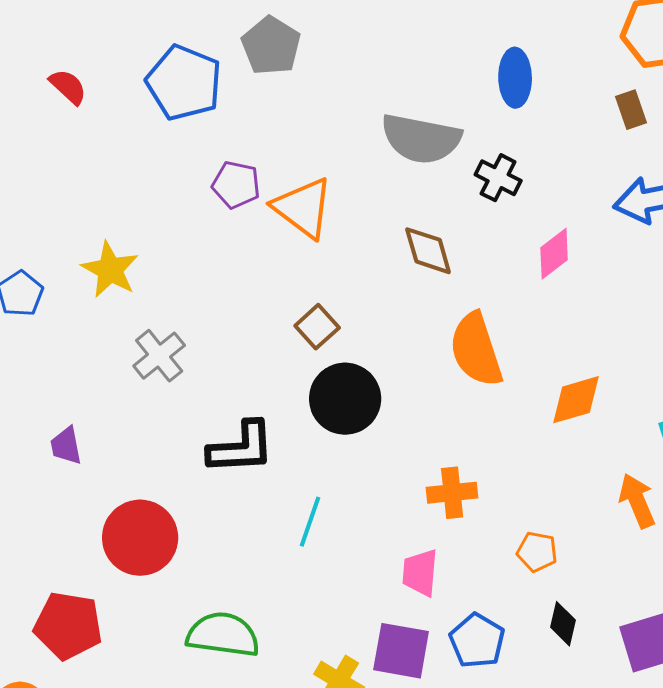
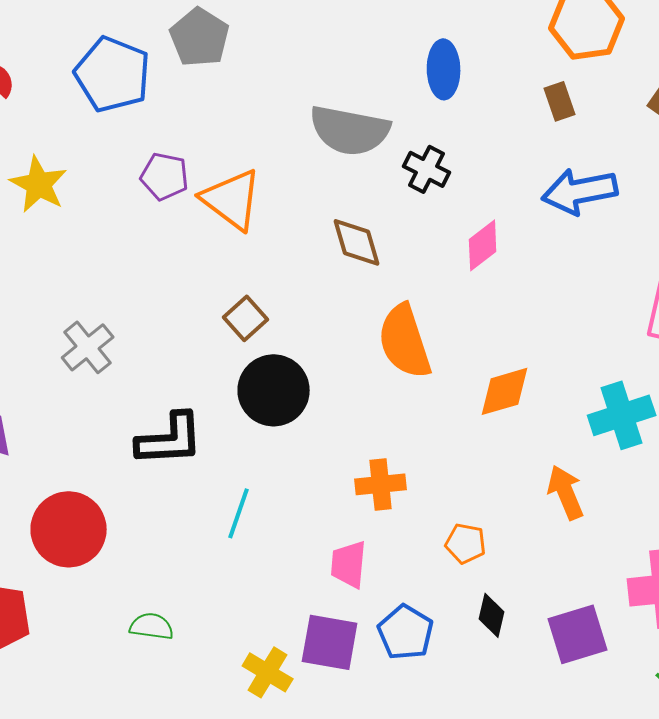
yellow star: (110, 270) -> (39, 184), moved
green semicircle: (223, 635) -> (152, 626), size x0.6

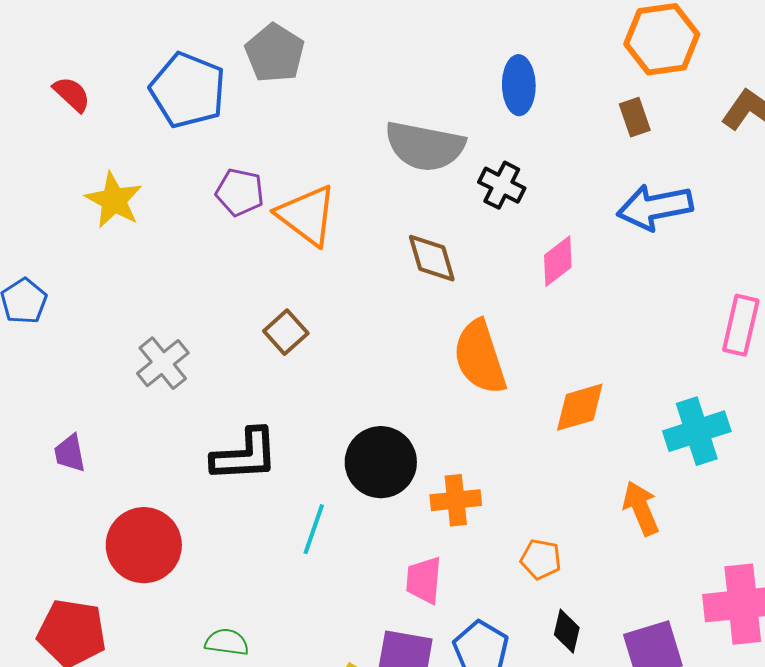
brown square: (246, 318) -> (286, 332), moved
black circle: (274, 390) -> (381, 462), moved

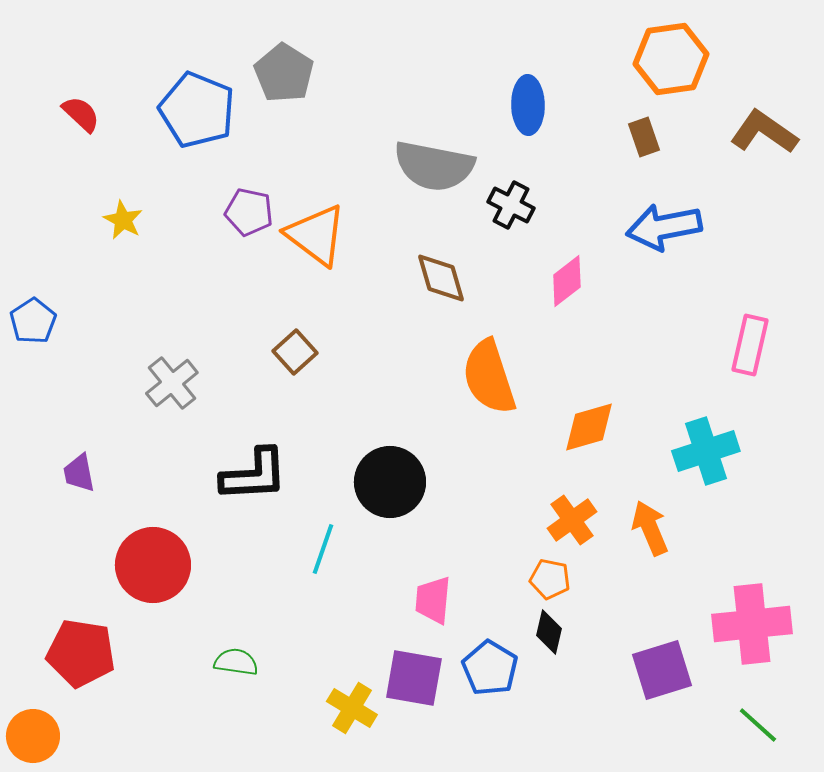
yellow star: (114, 200) -> (123, 220), size x0.7
orange cross: (456, 500) -> (572, 520), moved, turned -30
black diamond: (567, 631) -> (549, 632), moved

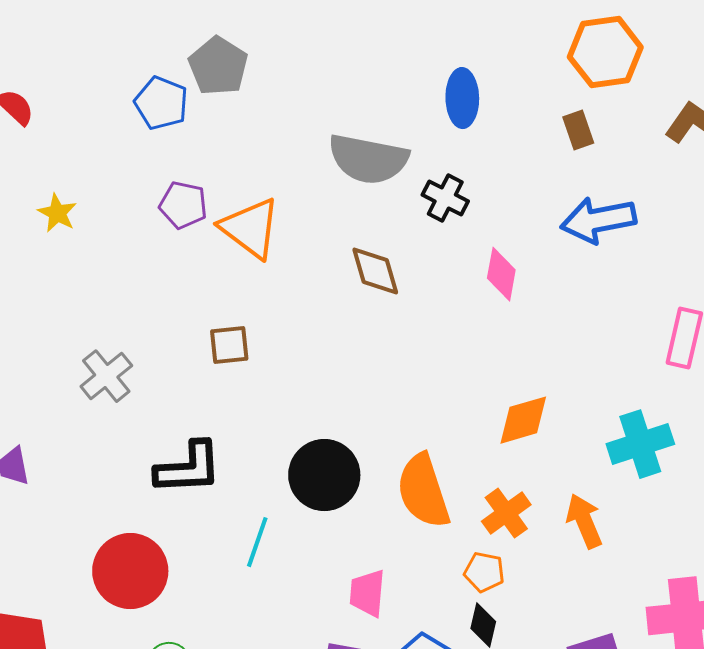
blue pentagon: (197, 110) -> (161, 103), moved, size x0.7
pink diamond: (567, 281) -> (501, 274), turned -42
brown square: (295, 352) -> (229, 345), turned 36
orange semicircle: (489, 377) -> (423, 491), moved
red circle: (153, 565) -> (130, 571), moved

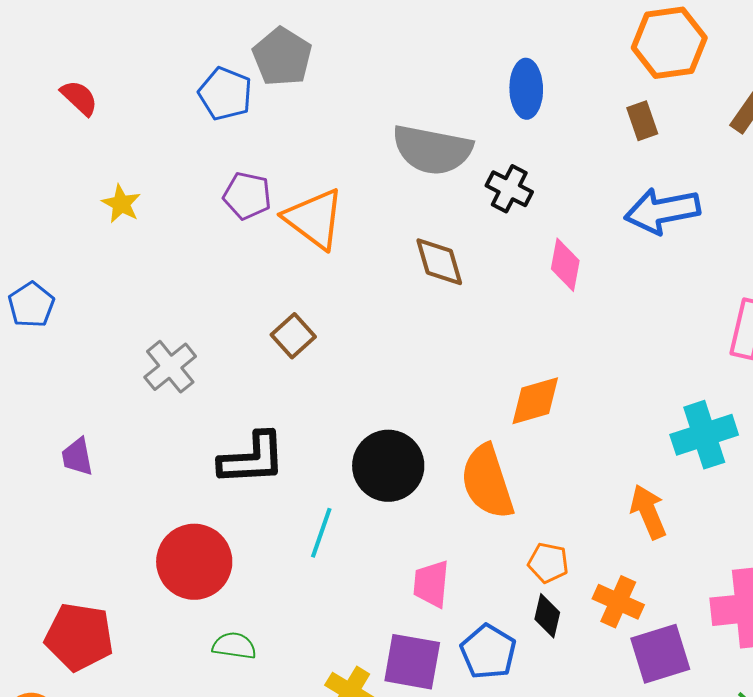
brown square: (229, 345) -> (293, 336), turned -36
orange diamond: (523, 420) -> (535, 401), moved
orange cross: (506, 513) -> (618, 602), moved, turned -30

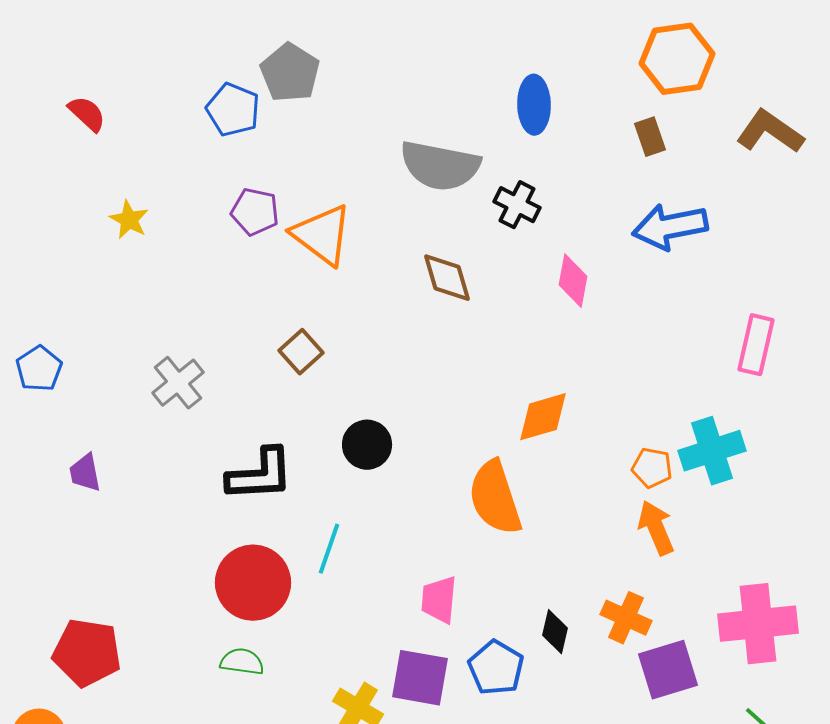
blue pentagon: (31, 305) -> (39, 369), moved
black circle: (388, 466) -> (367, 445), moved, size x0.7
red circle: (194, 562) -> (253, 583), moved
orange pentagon: (548, 563) -> (652, 468), moved

